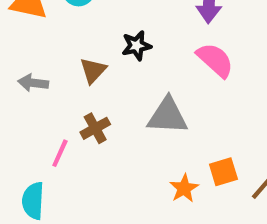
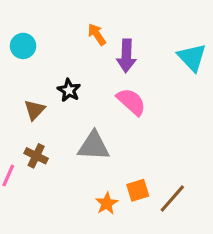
black star: (137, 46) -> (69, 90), turned -30
brown cross: (95, 128) -> (36, 156), turned -35

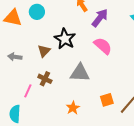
purple arrow: (126, 56) -> (100, 18), turned -144
black star: (69, 90) -> (65, 39), size x1.5
orange star: (107, 203) -> (73, 108), moved

